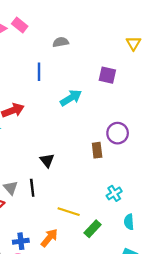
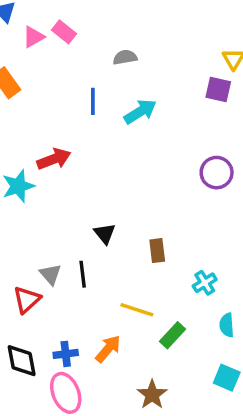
purple square: (107, 75) -> (218, 90), moved
cyan arrow: (71, 98) -> (140, 112), moved
purple circle: (118, 133) -> (217, 173), moved
brown rectangle: (97, 150) -> (157, 251), moved

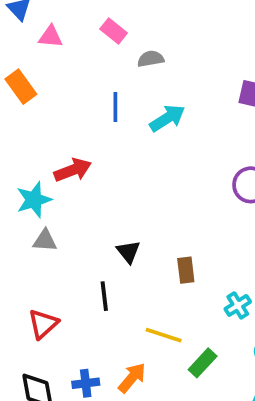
pink rectangle: (64, 32) -> (114, 31), moved
pink triangle: (34, 37) -> (51, 37), turned 35
gray triangle: (50, 274) -> (45, 241), moved, turned -45

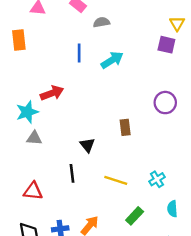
orange rectangle: (21, 87) -> (19, 40), turned 30
brown rectangle: (186, 270) -> (125, 127), moved
red triangle: (43, 324) -> (33, 191), turned 48
yellow line: (164, 335) -> (116, 180), moved

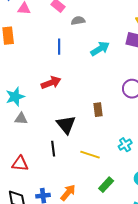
cyan arrow: (112, 60) -> (100, 49), moved
red arrow: (52, 93) -> (51, 83), moved
black triangle: (87, 145) -> (66, 125), size x1.5
cyan cross: (157, 179) -> (125, 145), moved

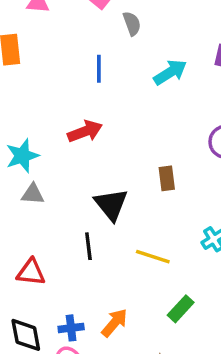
gray semicircle: (78, 21) -> (132, 24), turned 80

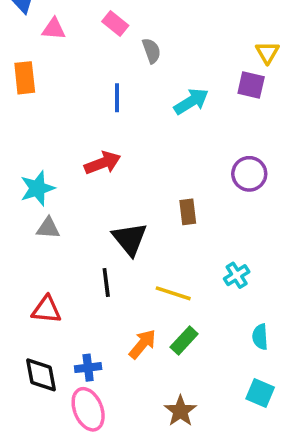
green rectangle: (181, 309) -> (184, 340), moved
orange arrow: (115, 323) -> (142, 344), moved

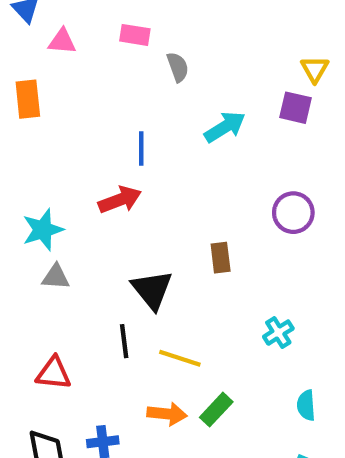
pink rectangle: (115, 23) -> (135, 35), turned -30
blue line: (117, 98) -> (141, 148), moved
yellow line: (173, 293) -> (180, 358), moved
orange arrow: (142, 344) -> (167, 414), turned 56

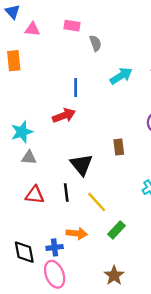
yellow line: (180, 358) -> (97, 202), turned 30
red triangle: (54, 373) -> (35, 195), moved
orange arrow: (167, 414) -> (77, 233), moved

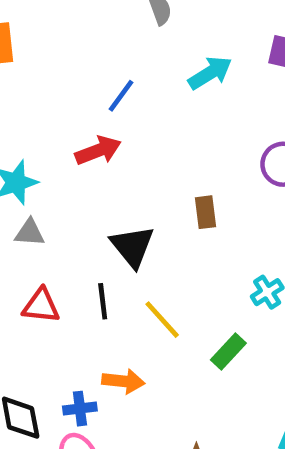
blue line: (76, 88) -> (121, 96), turned 36
green rectangle: (116, 230) -> (228, 351), moved

